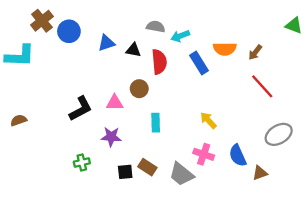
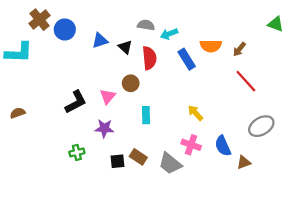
black triangle: (133, 50) -> (125, 47), turned 32
pink triangle: (115, 103) -> (108, 96), turned -49

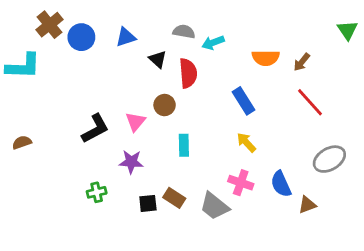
green triangle: (276, 24) -> (347, 30), turned 35
blue triangle: (100, 40) -> (126, 37), moved
blue rectangle: (187, 59) -> (244, 101), moved

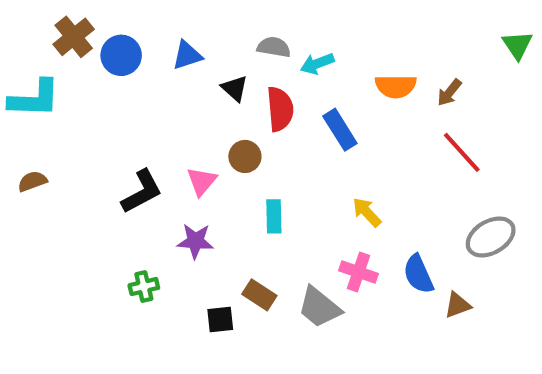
blue rectangle: (244, 101) -> (340, 130), moved
brown semicircle: (22, 142) -> (32, 181), moved
black square: (148, 203) -> (220, 320), moved

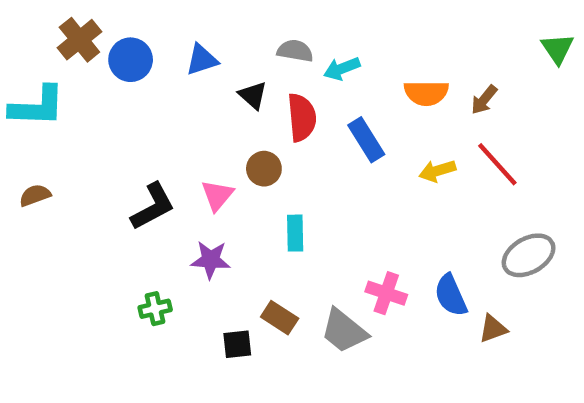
yellow arrow: (367, 212) -> (437, 171), moved, turned -64

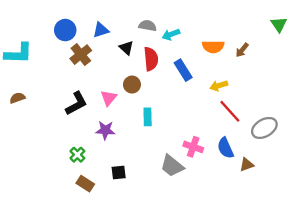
brown cross: (79, 40) -> (81, 55), moved
red line: (497, 164) -> (230, 111), moved
green cross: (155, 309) -> (77, 155), turned -32
brown rectangle: (280, 318) -> (85, 184), moved

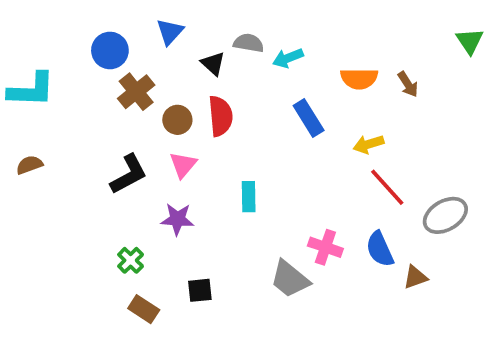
blue triangle: (101, 30) -> (170, 32), moved, turned -30
black triangle: (126, 48) -> (213, 64), moved
brown arrow: (242, 50) -> (408, 84), turned -72
red semicircle: (151, 59) -> (220, 116), moved
brown circle: (132, 85) -> (177, 120), moved

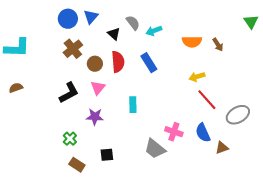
gray semicircle: (249, 43) -> (133, 23), turned 42
blue circle: (110, 50) -> (68, 19), moved
blue rectangle: (309, 118) -> (149, 63), moved

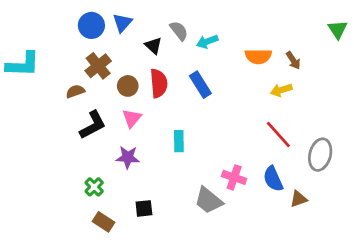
yellow arrow: (197, 77) -> (281, 90), moved
brown semicircle: (16, 88) -> (75, 91), moved
gray ellipse: (238, 115) -> (320, 155), turned -45

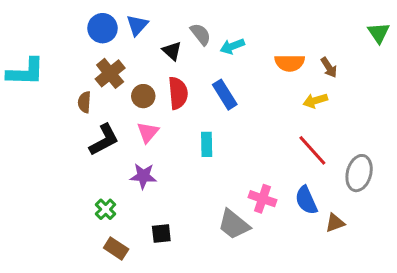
brown semicircle: (75, 91) -> (84, 102), turned -66
cyan rectangle: (179, 141) -> (207, 144), moved

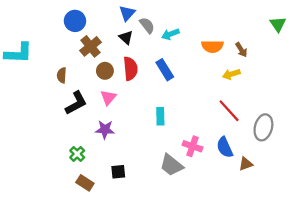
blue triangle: (137, 25) -> (127, 13), moved
brown cross: (110, 73) -> (91, 46), moved
cyan rectangle: (207, 144) -> (160, 116), moved

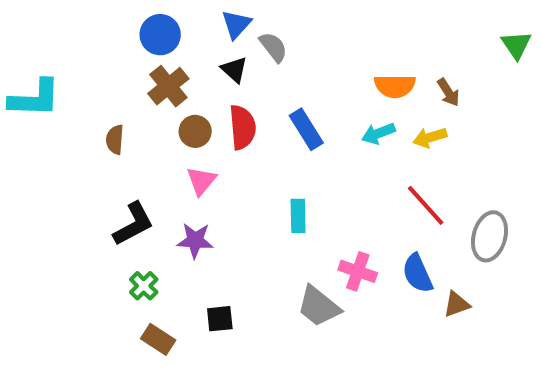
blue circle: (75, 21) -> (160, 35), moved
cyan arrow: (170, 34) -> (378, 133), moved
black L-shape: (76, 103) -> (133, 224), moved

